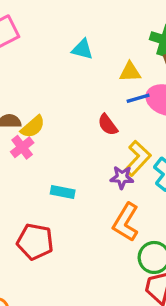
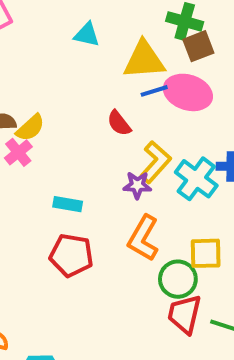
yellow triangle: (130, 72) -> (144, 60), size x1.6
red pentagon: (35, 242) -> (71, 255), moved

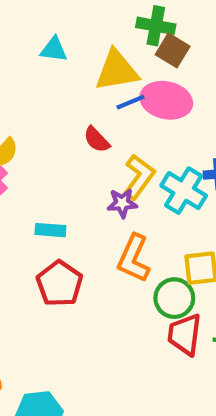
brown square: (198, 46) -> (173, 50), turned -32
red pentagon: (71, 255) -> (60, 284), turned 30

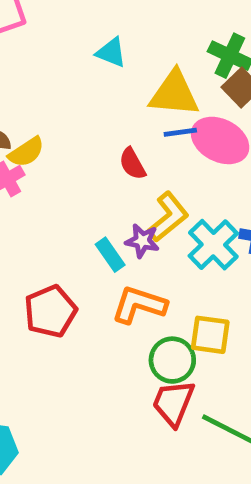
cyan rectangle: (50, 230) -> (110, 255), moved, turned 36
orange L-shape: (134, 258) -> (139, 305), turned 69

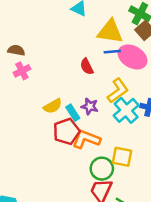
yellow semicircle: (26, 152) -> (53, 106), moved
yellow L-shape: (168, 217) -> (118, 91), moved
red pentagon: (50, 311) -> (66, 131), moved

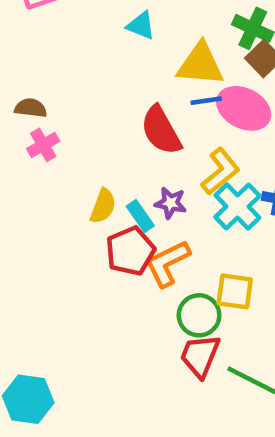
red semicircle: (87, 66) -> (161, 130), size x1.6
yellow semicircle: (53, 106) -> (103, 206), turned -36
orange L-shape: (86, 139) -> (168, 263), turned -44

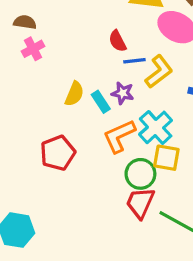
blue line: (206, 101) -> (134, 61), moved
red semicircle: (161, 130) -> (117, 41), size x0.6
cyan cross: (237, 206) -> (156, 127), moved
red pentagon: (131, 251) -> (58, 153), moved

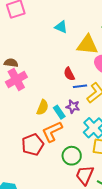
pink cross: (33, 49) -> (16, 80), size x1.5
orange L-shape: (119, 136) -> (52, 132), moved
green circle: (140, 174) -> (72, 156), moved

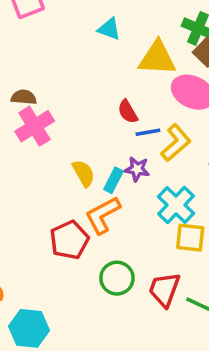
yellow semicircle: (43, 107) -> (84, 173), turned -49
cyan rectangle: (59, 112) -> (113, 180), turned 64
green circle: (72, 156) -> (117, 278), moved

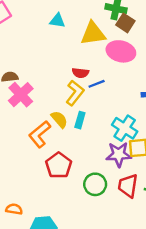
red semicircle: (128, 112) -> (80, 73), turned -42
yellow L-shape: (176, 143) -> (75, 93), moved
purple star: (137, 169) -> (119, 154), moved, size x1.5
orange L-shape: (103, 215) -> (40, 134), moved

